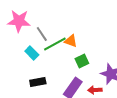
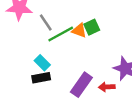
cyan rectangle: (32, 53) -> (42, 63), moved
green square: (82, 61) -> (92, 27), moved

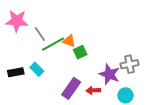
green square: (92, 27) -> (80, 52), moved
black rectangle: (41, 78) -> (16, 72), moved

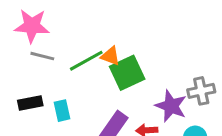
gray line: (40, 34) -> (42, 56), moved, turned -42
green square: (80, 52) -> (127, 73), size x1.6
cyan rectangle: (37, 69) -> (62, 111), moved, turned 32

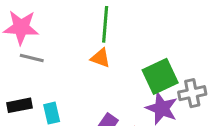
green line: (86, 61) -> (105, 24), moved, turned -56
green square: (127, 73) -> (160, 76), moved

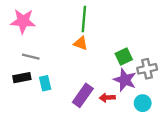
gray line: (32, 58) -> (31, 57), moved
green square: (160, 76) -> (124, 57), size x0.7

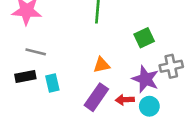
orange triangle: (81, 43) -> (102, 65), moved, turned -32
green square: (124, 57) -> (144, 38), moved
cyan circle: (143, 103) -> (149, 106), moved

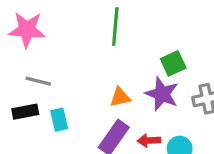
purple star: (145, 79) -> (162, 94), moved

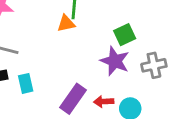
orange triangle: (120, 97) -> (66, 23), moved

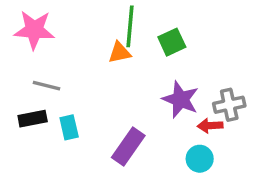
green square: (125, 35) -> (172, 42), moved
red arrow: (104, 102) -> (210, 126), moved

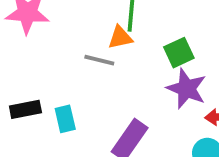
green square: (172, 42) -> (179, 53), moved
gray line: (46, 86) -> (99, 60), moved

